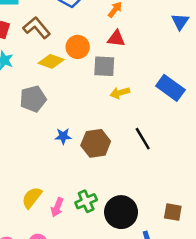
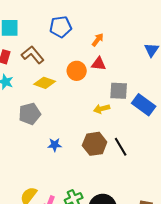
orange circle: (78, 47) -> (77, 71), moved
gray square: (104, 66) -> (119, 91), moved
brown hexagon: (96, 143) -> (95, 144), moved

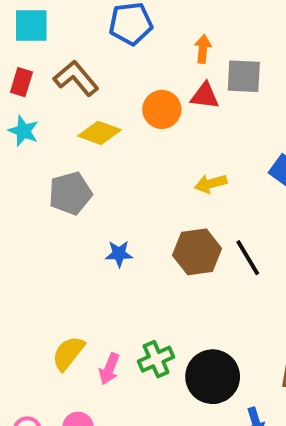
orange arrow: (98, 40) -> (203, 49), turned -32
gray square: (119, 91) -> (244, 76), moved

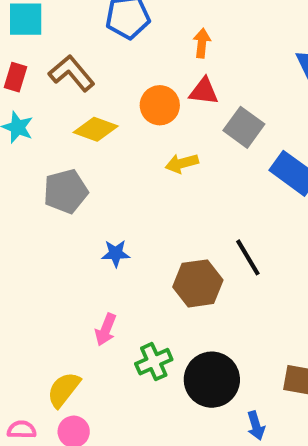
gray square: (244, 76) -> (244, 127), moved, turned 33
yellow arrow: (211, 184) -> (182, 163), moved
brown hexagon: (197, 252) -> (198, 283), moved
yellow semicircle: (68, 353) -> (64, 390), moved
pink arrow: (109, 369) -> (106, 330), moved

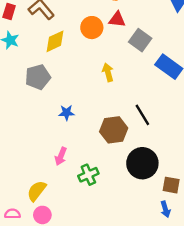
yellow diamond: (96, 129) -> (55, 41), turned -45
yellow arrow: (182, 163) -> (108, 72), moved, turned 90
black circle: (212, 380) -> (142, 163), moved
blue arrow: (256, 426) -> (165, 209), moved

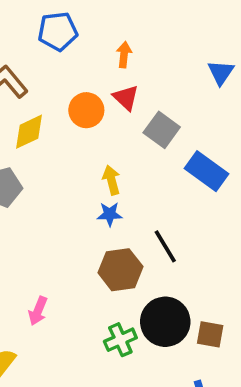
red triangle: (117, 19) -> (126, 98), turned 36
blue star: (67, 113) -> (110, 214), moved
green cross: (88, 175) -> (120, 340), moved
brown square: (171, 185) -> (210, 334), moved

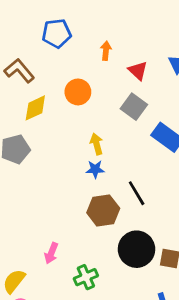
red triangle: (126, 98) -> (138, 71), moved
pink arrow: (38, 311) -> (51, 253), moved
green cross: (120, 340) -> (86, 277), moved

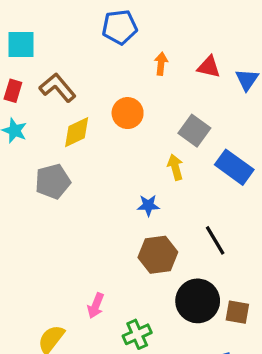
blue pentagon: (57, 33) -> (120, 27), moved
red triangle: (138, 71) -> (209, 67), moved, turned -30
yellow arrow: (97, 144) -> (175, 167), moved
black line: (137, 193) -> (215, 240), moved

